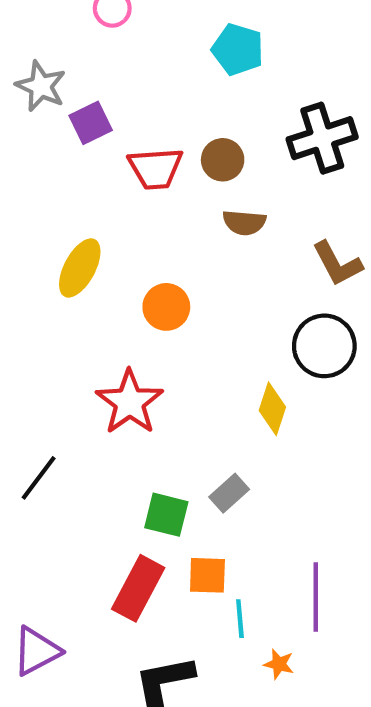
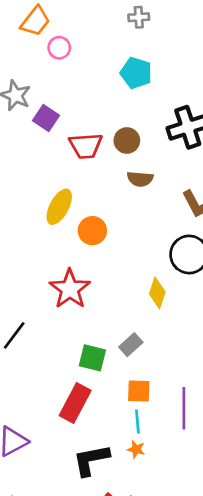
purple square: (91, 123) -> (46, 118), turned -30
yellow ellipse: (80, 268) -> (59, 207), moved
orange square: (207, 575) -> (139, 391), moved
orange star: (279, 664) -> (136, 449), moved

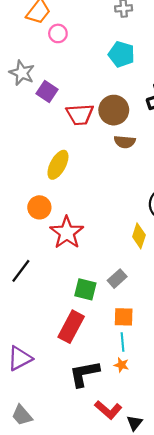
brown circle: (127, 141) -> (114, 110), size x1.4
orange circle: (92, 231) -> (39, 207), moved

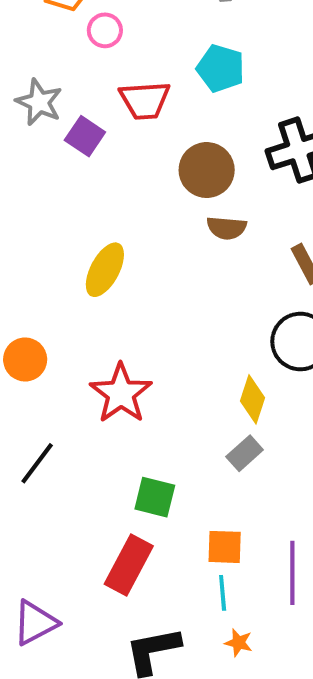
red trapezoid: (80, 114) -> (145, 100), moved
orange circle: (39, 207) -> (25, 359), moved
gray rectangle: (117, 279) -> (245, 453), moved
orange star: (121, 365) -> (239, 643), moved

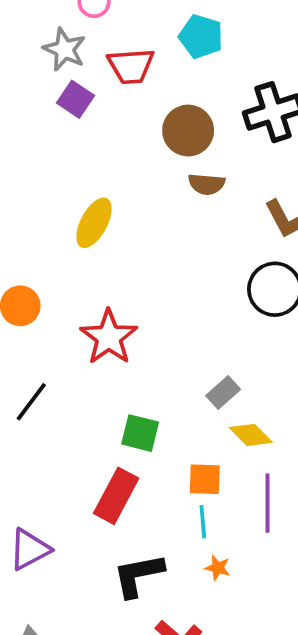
gray star: (39, 102) -> (64, 49), moved
yellow diamond: (252, 399) -> (251, 435), moved, turned -63

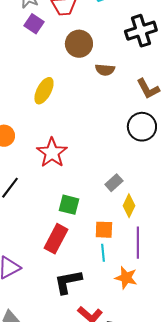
brown circle: (188, 131) -> (79, 44), moved
yellow diamond: (251, 435) -> (129, 206), turned 70
orange star: (218, 568) -> (126, 278), moved, size x1.6

